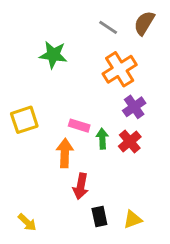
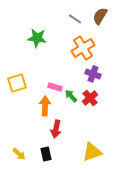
purple cross: (134, 107) -> (93, 74), turned -35
green arrow: (102, 139) -> (71, 96), turned -40
black rectangle: (99, 217) -> (46, 154), moved
yellow triangle: (133, 219) -> (92, 152), size x1.5

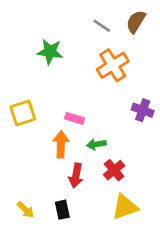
purple cross: (93, 74) -> (143, 110), moved
green arrow: (71, 96) -> (96, 144), moved, turned -56
red cross: (90, 98) -> (114, 170), moved

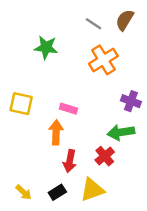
yellow square: (23, 113) -> (21, 104), turned 30
green arrow: (96, 144) -> (121, 132), moved, size x1.5
yellow triangle: (125, 207) -> (92, 190), moved
black rectangle: (62, 210) -> (57, 192), turned 70

